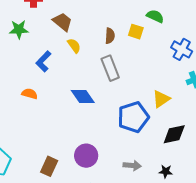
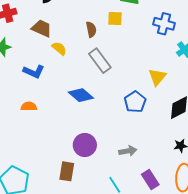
blue L-shape: (43, 61) -> (34, 72), turned -95
blue pentagon: (133, 117) -> (135, 102), size x0.7
purple circle: (86, 156) -> (85, 145), moved
gray arrow: (132, 165) -> (128, 151), moved

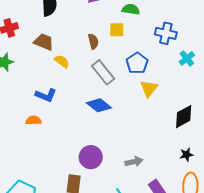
blue L-shape: (34, 72) -> (46, 95), moved
yellow triangle: (157, 77) -> (149, 89), moved
blue diamond: (81, 95) -> (99, 105), moved
blue pentagon: (135, 102) -> (137, 63), moved

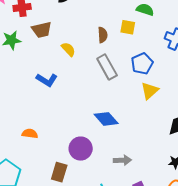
brown trapezoid: (44, 42) -> (42, 30), moved, turned 135
blue diamond: (99, 105) -> (106, 119), moved
orange semicircle: (34, 120) -> (30, 134), moved

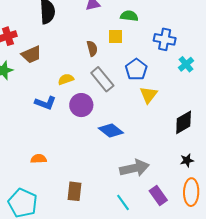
yellow semicircle: (68, 49) -> (66, 79), moved, turned -56
purple circle: (81, 149) -> (81, 105), moved
gray arrow: (122, 160) -> (134, 168), size x1.6

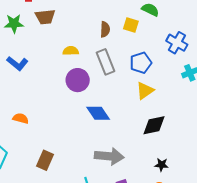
blue L-shape: (45, 103) -> (17, 63), moved
black diamond: (184, 122) -> (154, 125), moved

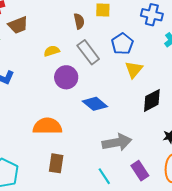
orange semicircle: (21, 118) -> (47, 126), moved, size x1.8

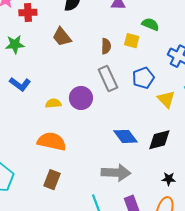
brown trapezoid: (18, 25) -> (62, 37), moved, turned 60
yellow semicircle: (52, 51) -> (53, 103), moved
yellow triangle: (134, 70) -> (166, 99), moved, turned -36
blue diamond: (95, 104) -> (126, 136), moved

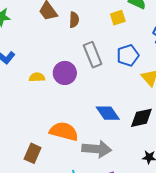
yellow square: (132, 41) -> (118, 18), turned -35
brown semicircle: (106, 46) -> (74, 20), moved
orange semicircle: (52, 141) -> (64, 131), moved

